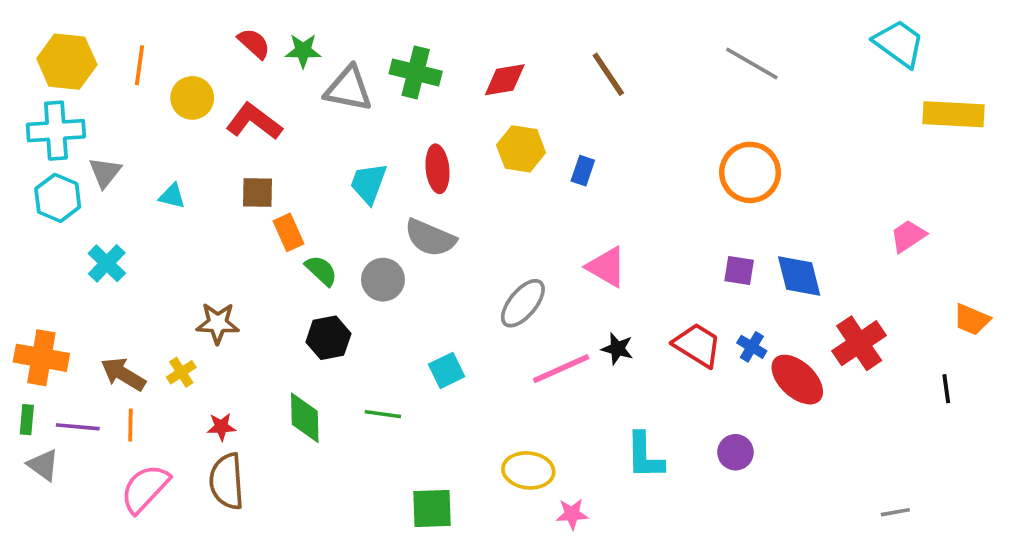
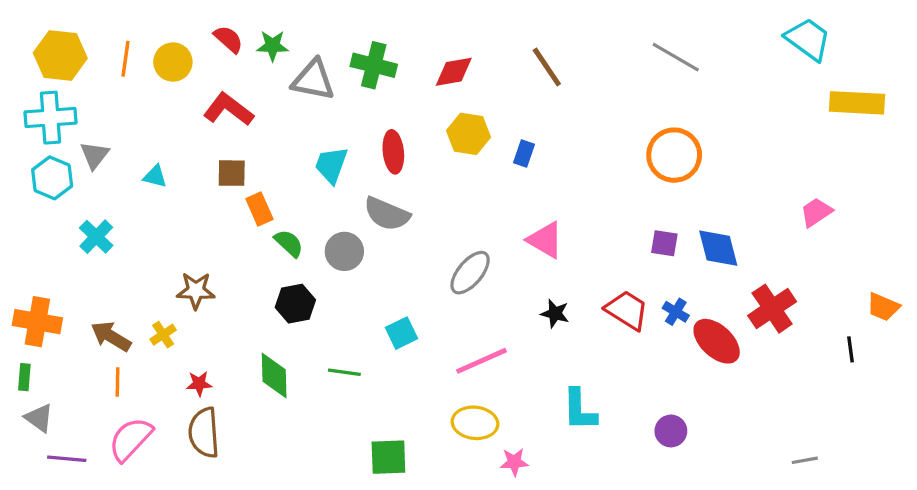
yellow circle: (192, 98) -> (173, 62), moved
orange trapezoid: (972, 320) -> (883, 307), moved
pink line: (561, 369) -> (482, 361), moved
purple line: (78, 427) -> (67, 459), moved
purple circle: (735, 452) -> (671, 431), moved

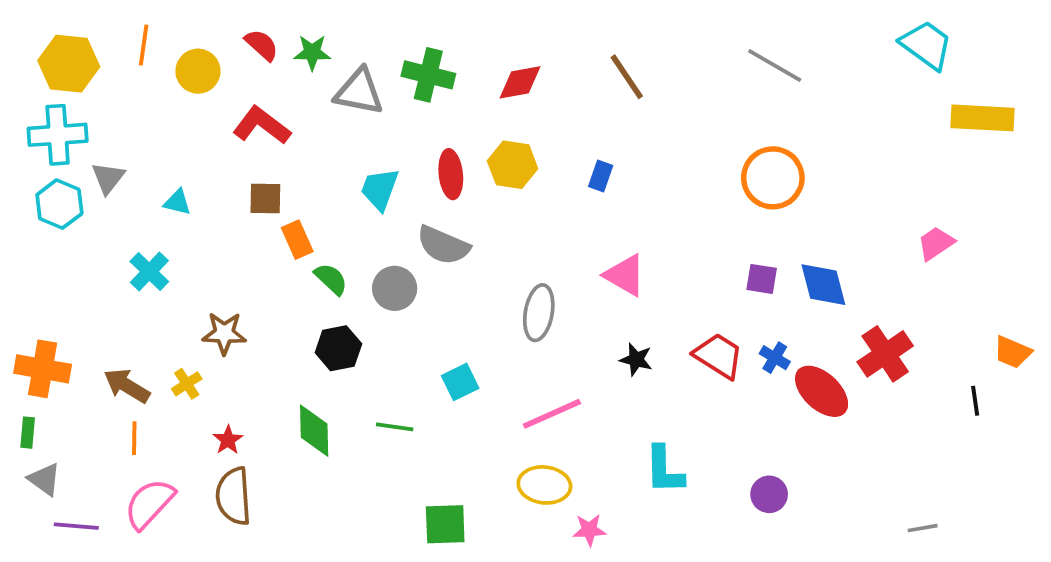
orange line: (126, 59) -> (144, 45), moved
yellow hexagon: (468, 134) -> (513, 165), moved
cyan cross: (96, 237) -> (149, 271), moved
gray ellipse: (470, 273) -> (539, 313), turned -30
red star: (199, 384) -> (228, 440), turned -30

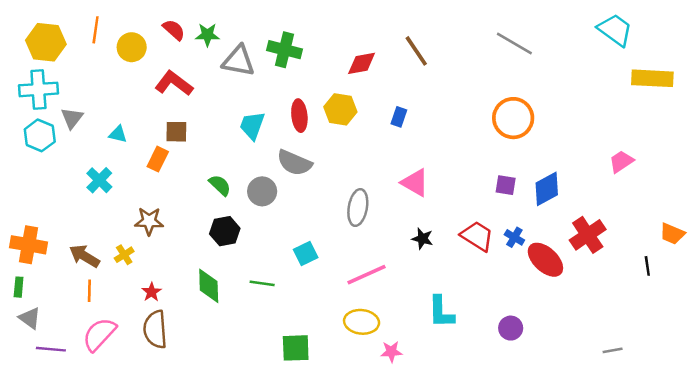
red diamond: (520, 82) -> (362, 63), moved
orange rectangle: (297, 240) -> (158, 159), moved, turned 50
blue diamond: (823, 285) -> (547, 189), turned 76

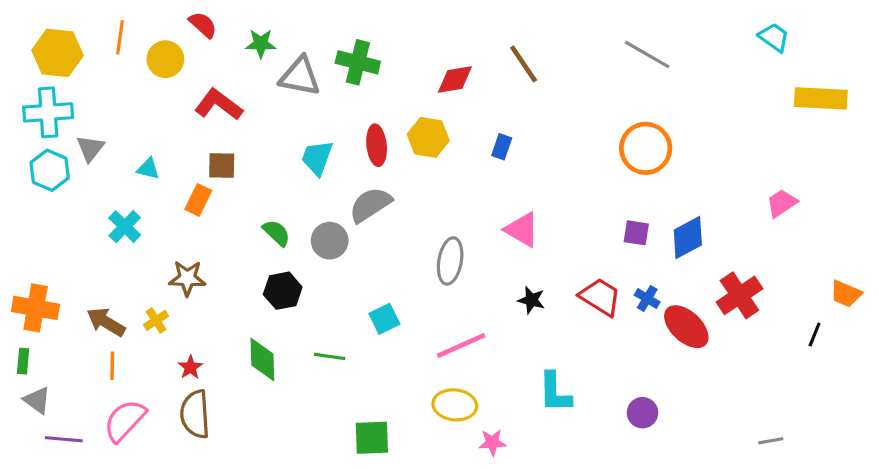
red semicircle: (174, 30) -> (203, 25), moved
cyan trapezoid: (615, 30) -> (774, 37), size x0.7
gray semicircle: (294, 163) -> (370, 205), turned 124
black line: (647, 266) -> (815, 334), turned 30

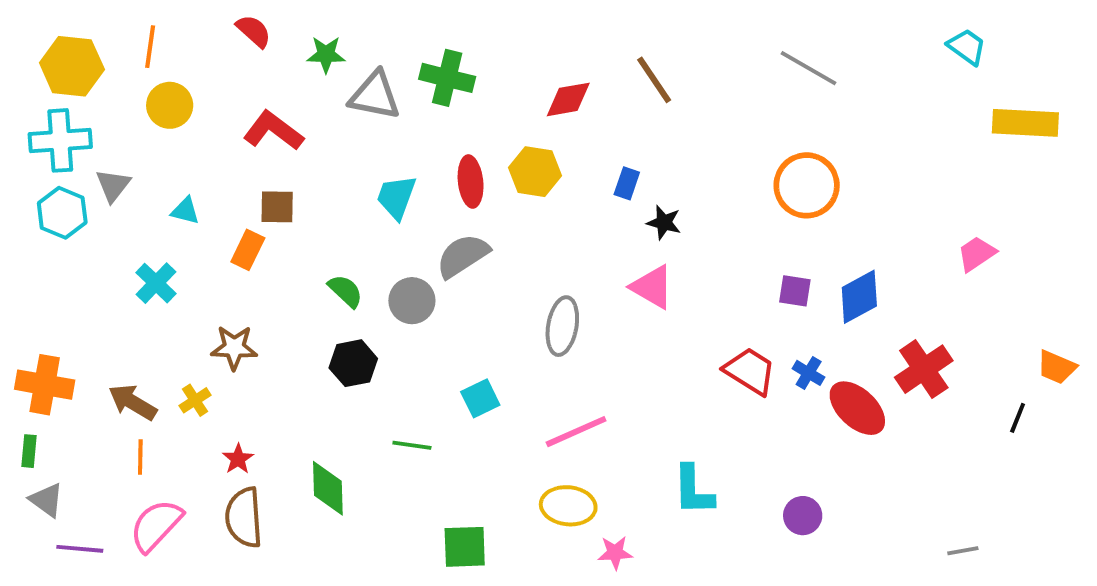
yellow circle: (165, 59) -> (170, 105), moved
black star: (531, 300) -> (664, 223), moved
green diamond: (262, 360) -> (328, 488), moved

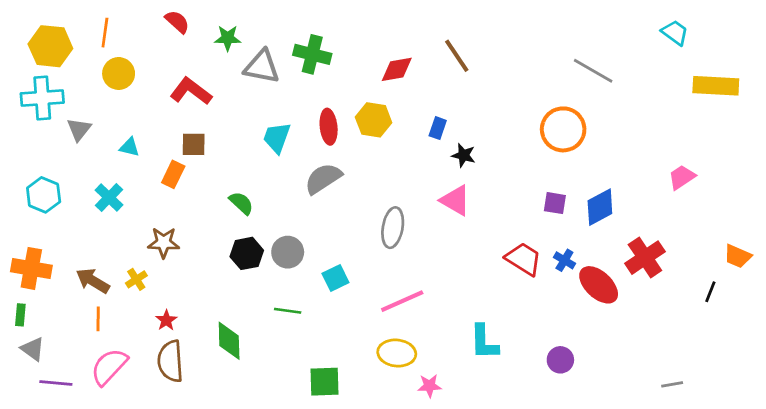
gray line: (809, 68) -> (593, 71), moved
cyan hexagon: (62, 213) -> (44, 195), moved
gray circle: (412, 301) -> (288, 252), moved

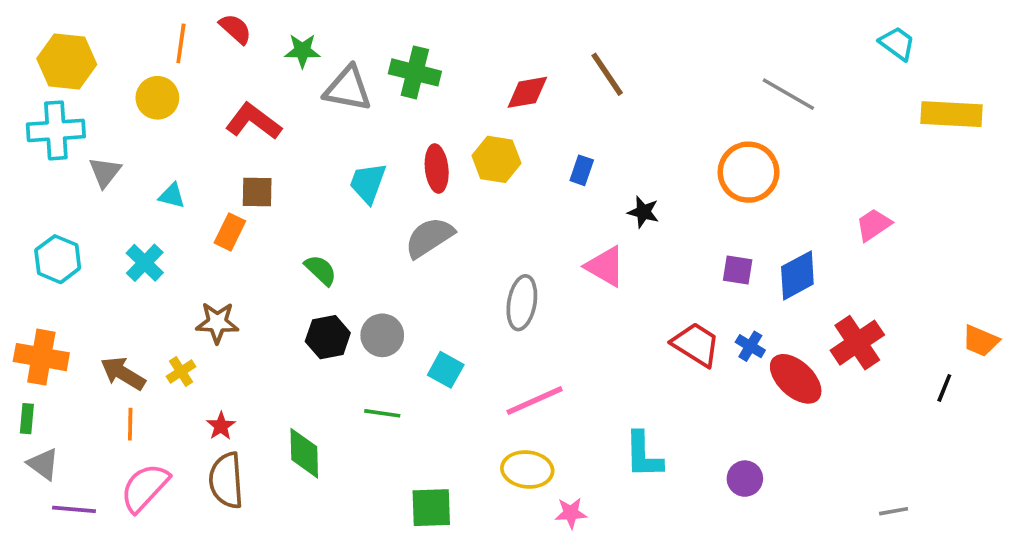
orange line: (105, 33) -> (181, 43), moved
black star: (464, 155) -> (643, 212), moved
pink trapezoid: (682, 177) -> (874, 225), moved
cyan square: (335, 278) -> (446, 370), turned -35

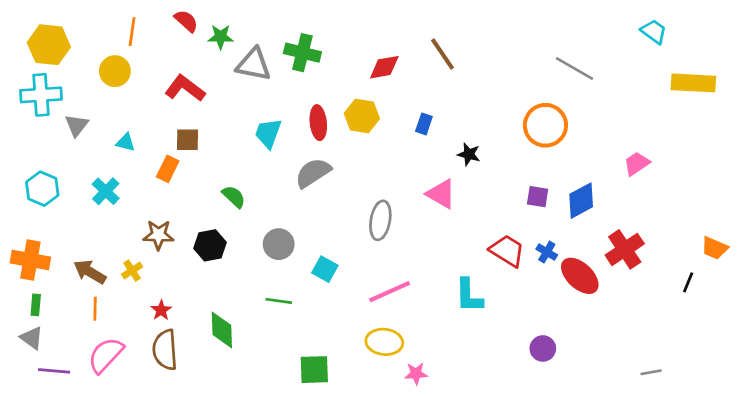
red semicircle: (235, 29) -> (186, 21), moved
black hexagon: (328, 337) -> (210, 245), moved
green rectangle: (27, 419) -> (36, 305), moved
cyan L-shape: (643, 455) -> (469, 296), moved

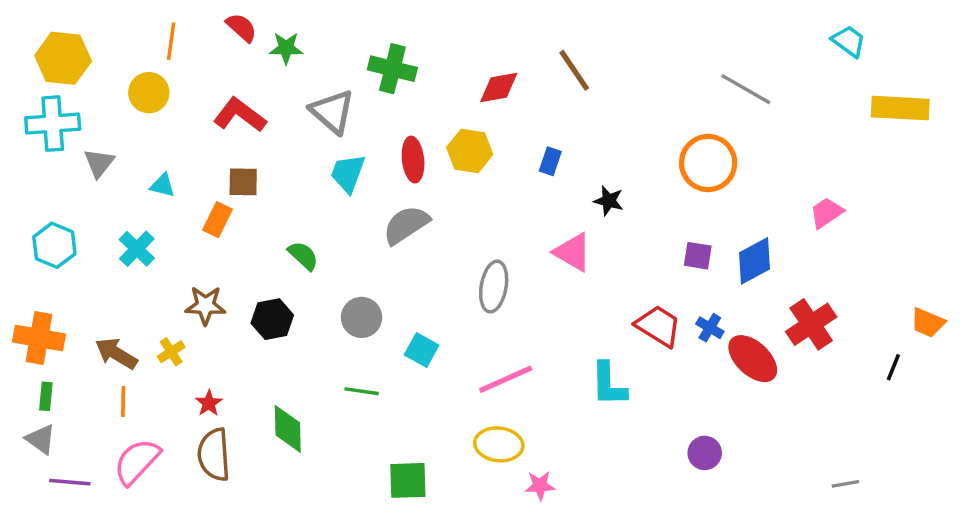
gray triangle: (254, 65) -> (332, 112), moved, turned 30

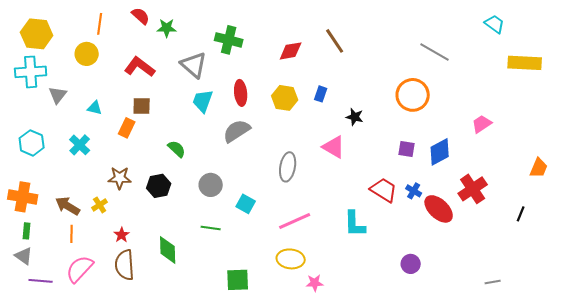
yellow hexagon: (470, 151) -> (285, 98), moved
orange trapezoid: (928, 323) -> (539, 168), moved, turned -90

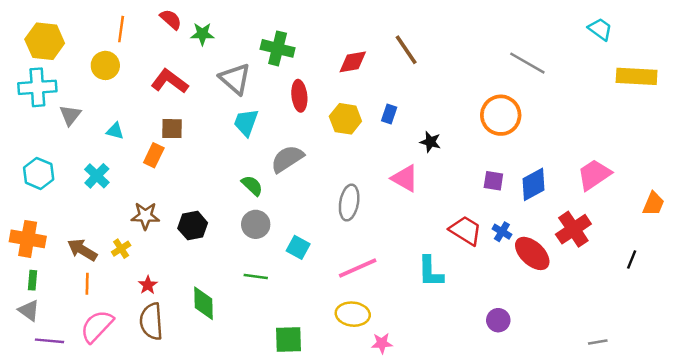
red ellipse: (241, 93) -> (299, 96), moved
pink trapezoid: (482, 124) -> (594, 175), moved, size x1.4
green semicircle: (177, 149) -> (252, 186), moved

